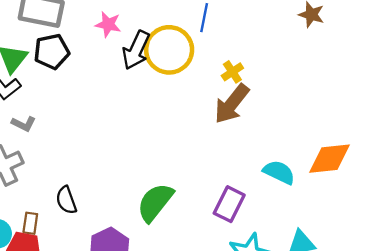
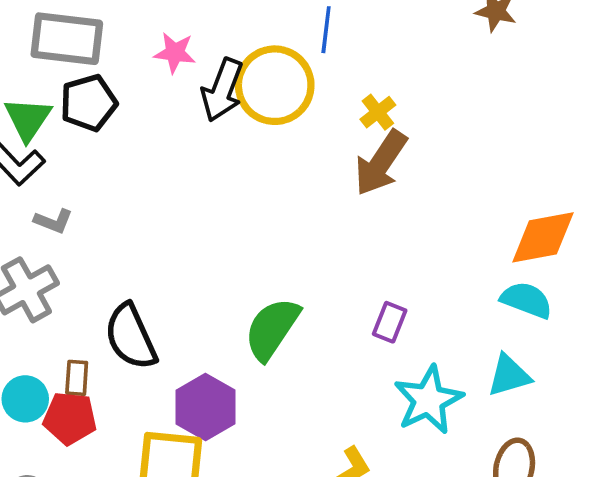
cyan semicircle: (279, 172) -> (526, 300), moved
black semicircle: (66, 200) -> (131, 337), size x1.5
purple rectangle: (229, 204) -> (390, 322), size x0.7

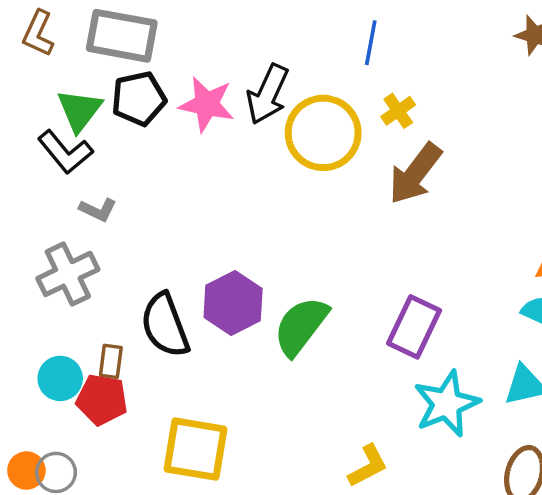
pink star: (175, 53) -> (207, 104), moved, size x1.4
yellow circle: (275, 85) -> (323, 133), moved
yellow cross: (378, 112) -> (398, 111), moved
purple rectangle: (390, 322) -> (414, 327), size x1.6
purple hexagon: (206, 407) -> (233, 303), moved

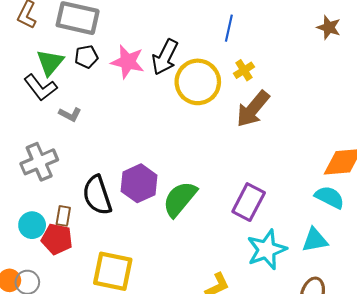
black pentagon: (139, 99) -> (86, 57), size x0.7
gray L-shape: (98, 210) -> (70, 114), moved

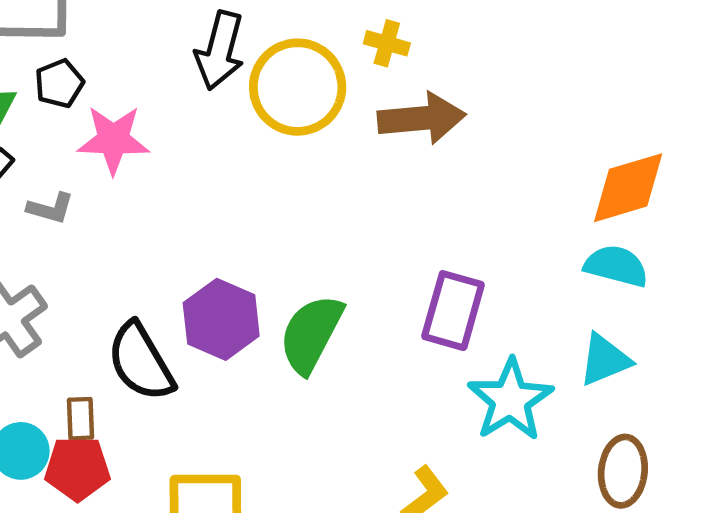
pink star: (128, 62) -> (113, 140), moved
yellow cross: (244, 70) -> (387, 43), turned -30
brown arrow: (253, 109) -> (422, 118), turned -123

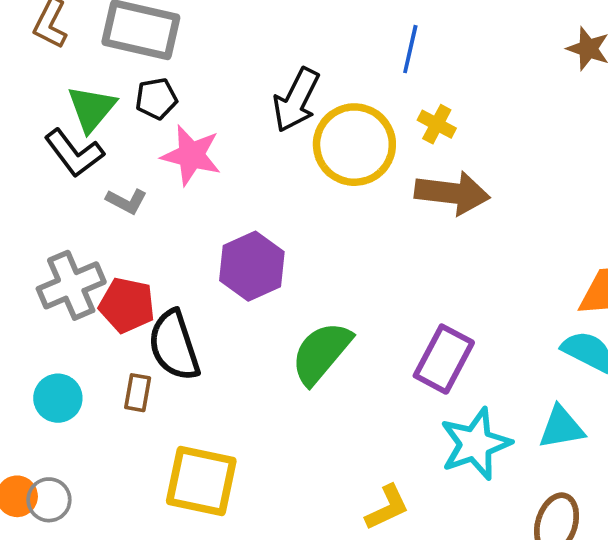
purple hexagon: (221, 319) -> (252, 266), moved
brown rectangle: (80, 419) -> (138, 393), moved
red pentagon: (77, 469) -> (127, 305), moved

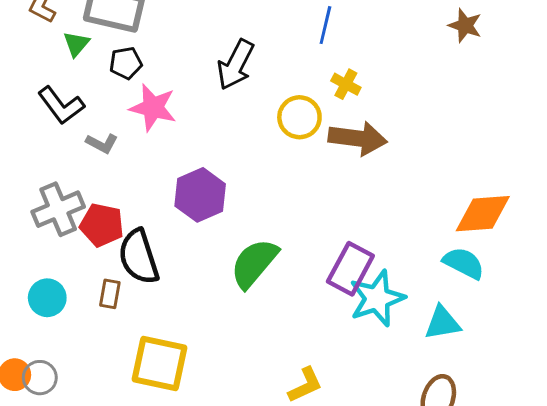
green triangle: (91, 109) -> (76, 44), moved, size x0.7
yellow circle: (354, 145) -> (299, 117), moved, size x0.7
cyan star: (475, 444) -> (377, 298), moved

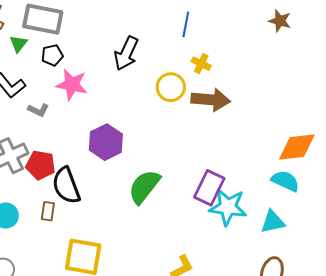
cyan star: (377, 298) -> (228, 207), turned 30

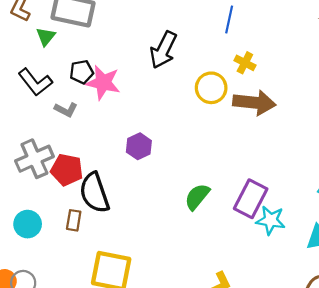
black pentagon: (52, 55) -> (82, 72), moved
purple hexagon: (106, 142) -> (139, 146), size x0.7
green semicircle: (144, 187) -> (197, 197), moved, size x0.7
cyan star: (228, 207) -> (271, 220), size x0.7

